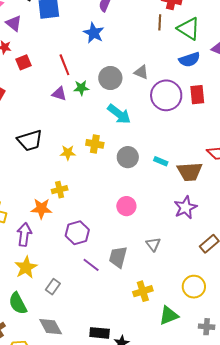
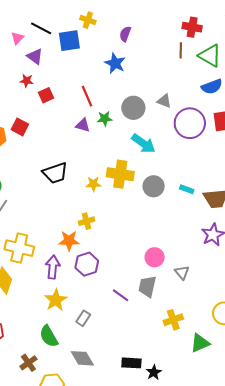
yellow cross: (95, 144) -> (120, 174), size x1.5
pink circle: (126, 206) -> (155, 257), moved
purple hexagon: (77, 233) -> (87, 264), moved

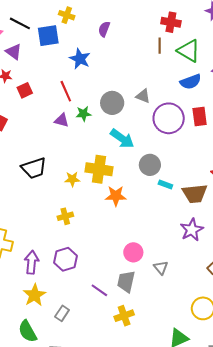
blue star: (115, 63) -> (80, 59), moved
gray circle: (154, 186) -> (150, 165), moved
orange star: (69, 241) -> (116, 196), moved
yellow cross: (173, 320) -> (124, 316), moved

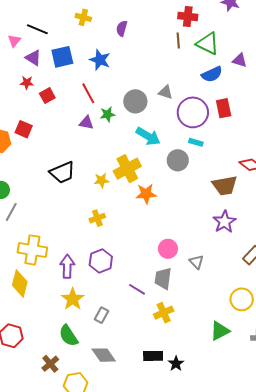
blue square: (48, 36) -> (62, 57), moved
yellow cross: (99, 169) -> (127, 169), turned -32
cyan rectangle: (165, 184) -> (196, 142), moved

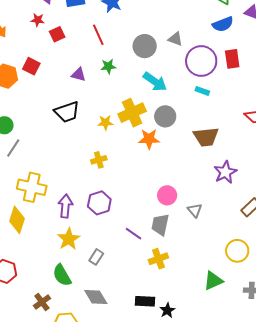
green star: (108, 114) -> (108, 66), moved
purple triangle: (86, 123) -> (79, 75), moved
gray circle: (178, 160) -> (165, 116), moved
brown trapezoid: (225, 186) -> (206, 137), moved

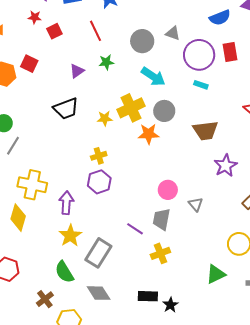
purple triangle: (79, 75) -> (77, 71), turned -49
purple hexagon: (99, 203) -> (99, 182), moved
gray rectangle: (96, 257) -> (98, 253), size x1.8

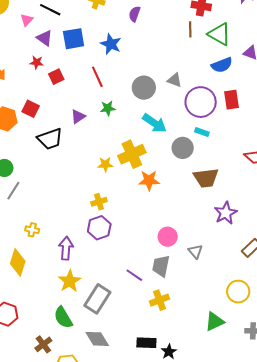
black trapezoid: (66, 109) -> (50, 139), moved
gray circle: (164, 111) -> (183, 148), moved
yellow cross: (32, 185) -> (32, 230), size x0.5

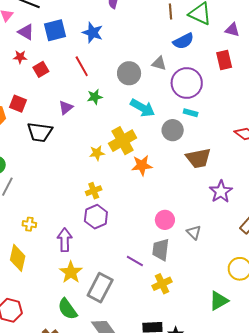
blue semicircle: (222, 65) -> (183, 41), moved
red rectangle: (231, 100) -> (224, 60), moved
black trapezoid: (50, 139) -> (40, 132), turned 32

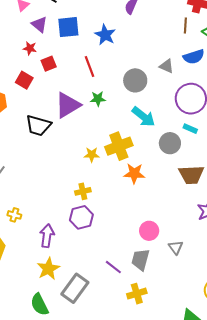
gray triangle: (159, 63) -> (167, 66), moved
red square: (18, 104) -> (24, 80), moved
purple triangle: (66, 108) -> (68, 105), size x1.8

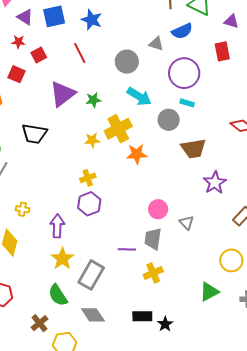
green star: (98, 99) -> (93, 100), moved
black trapezoid: (38, 125) -> (34, 134), moved
purple line: (113, 267) -> (127, 249), turned -30

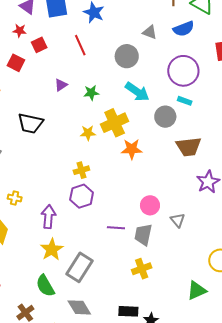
gray triangle: (156, 44) -> (150, 32), moved
purple triangle: (63, 94) -> (61, 85), size x0.5
purple line: (127, 249) -> (116, 228), moved

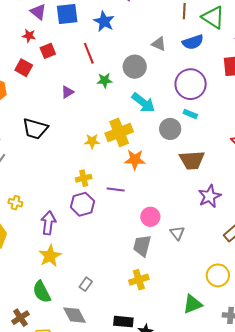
green star: (91, 93) -> (105, 80), moved
purple line: (116, 228) -> (116, 189), moved
gray rectangle: (80, 267) -> (86, 284), moved, size x0.5

